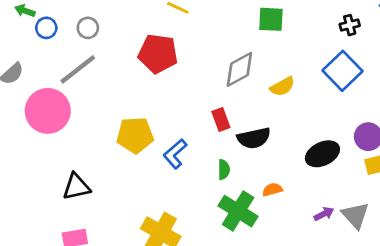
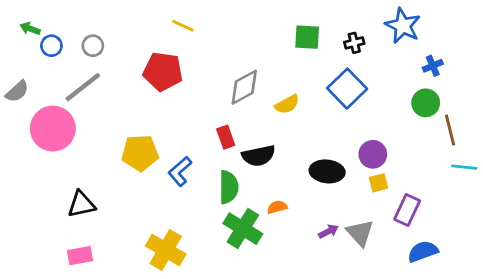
green square: (271, 19) -> (307, 37), moved
black ellipse: (322, 154) -> (327, 171), turned 32
green semicircle: (224, 170) -> (229, 187), size x1.6

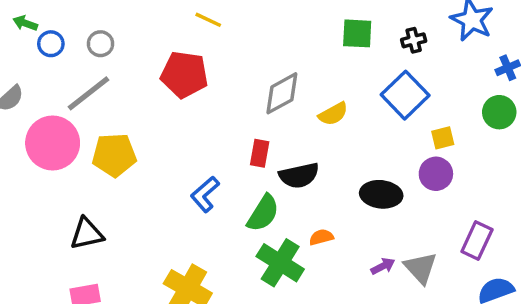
red rectangle: (226, 137) -> (260, 153), turned 30
yellow pentagon: (140, 153) -> (114, 155), moved
yellow square: (379, 183) -> (443, 138), moved
green semicircle: (229, 187) -> (263, 213), turned 32

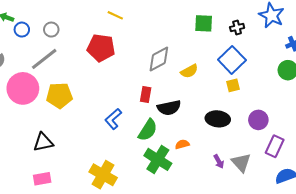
yellow square: (443, 138) -> (233, 85), moved
purple circle: (436, 174) -> (258, 120), moved
purple arrow: (383, 266) -> (219, 162), turned 88

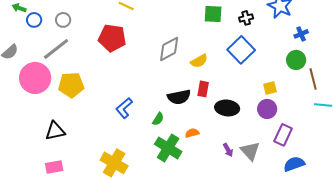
yellow square: (233, 85) -> (270, 88), moved
red rectangle: (146, 95) -> (203, 89), moved
green semicircle: (148, 130) -> (158, 119), size x0.6

